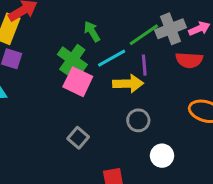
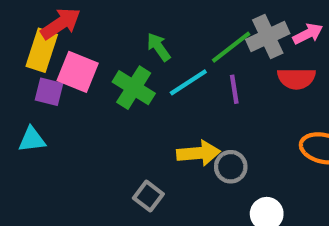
pink square: (78, 82) -> (78, 72), moved
yellow arrow: (128, 84) -> (198, 153), moved

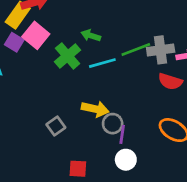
green arrow: (159, 47) -> (91, 35), turned -54
purple line: (234, 89) -> (122, 134), moved

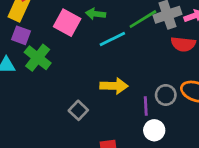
pink square: (36, 35) -> (67, 23), moved
green cross: (68, 56) -> (38, 58), moved
gray circle: (113, 124) -> (166, 95), moved

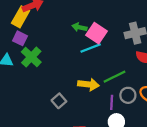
green line: (143, 19) -> (114, 77), moved
pink square: (67, 23) -> (96, 33), moved

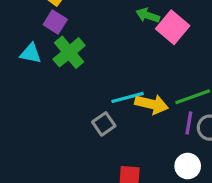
cyan line: (91, 48) -> (128, 97), moved
purple line: (112, 102) -> (189, 123), moved

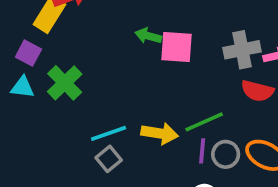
purple square: (55, 22) -> (28, 53), moved
pink square: (173, 27) -> (177, 47), turned -32
cyan line: (128, 97) -> (109, 133), moved

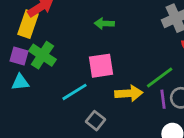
pink square: (177, 47) -> (101, 66), moved
green cross: (65, 83) -> (42, 55), moved
cyan line: (109, 133) -> (74, 92), moved

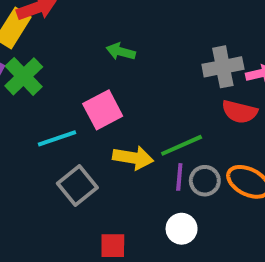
pink square: (101, 66) -> (103, 110), turned -32
gray square: (95, 121) -> (77, 185), size x1.4

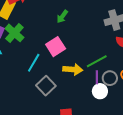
green arrow: (121, 52) -> (62, 17), turned -64
cyan line: (57, 138) -> (34, 63), turned -36
white circle: (182, 229) -> (100, 91), moved

